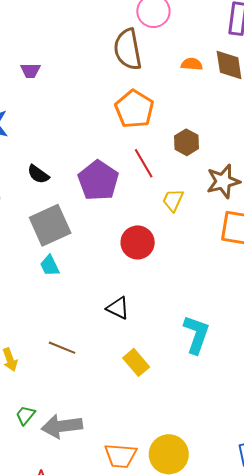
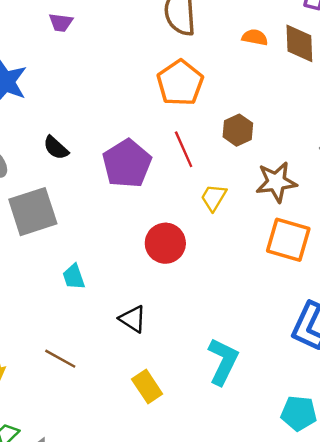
gray square: (50, 225) -> (33, 212), moved
cyan trapezoid: (50, 266) -> (74, 277), moved

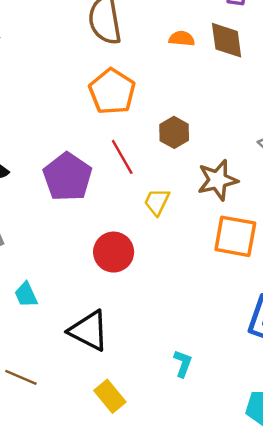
black triangle: (133, 319) -> (89, 331), size x1.5
cyan L-shape: (223, 361) -> (183, 364), size x0.6

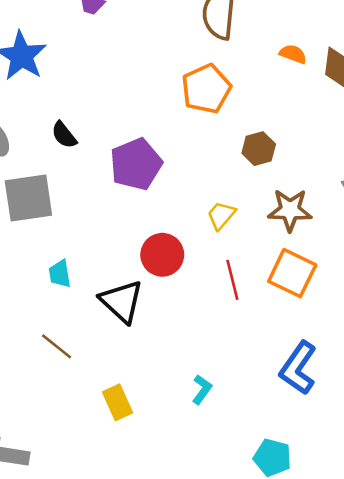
red line: (122, 157) -> (232, 280), moved
black triangle: (89, 331) -> (122, 301), moved
brown line: (21, 377) -> (57, 346), moved

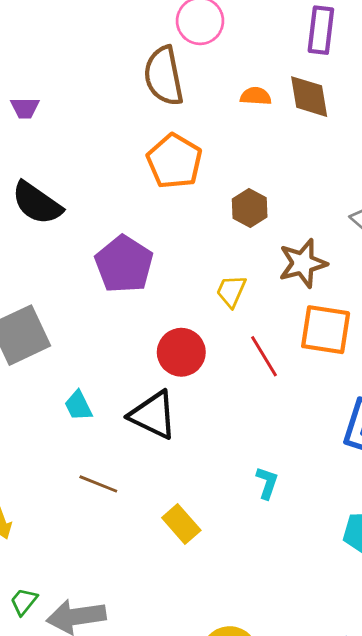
black semicircle: (64, 135) -> (37, 203), moved, size x1.6

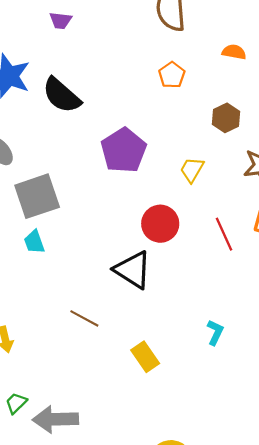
orange semicircle: (256, 96) -> (234, 52), moved
orange pentagon: (174, 161) -> (172, 75), size x0.6
yellow trapezoid: (231, 291) -> (192, 170), moved
cyan trapezoid: (78, 406) -> (34, 242), moved

